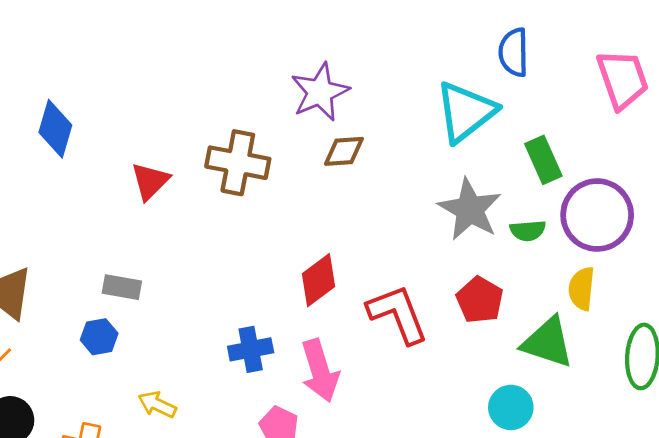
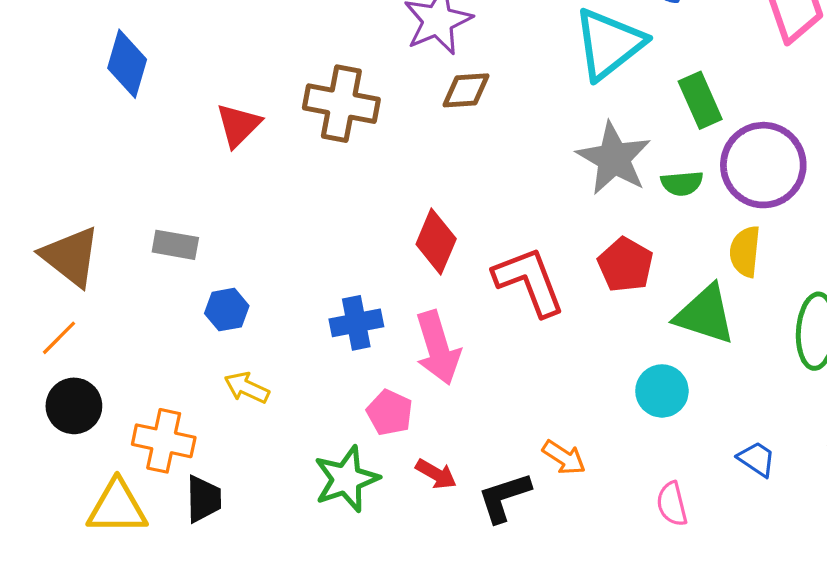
red diamond: (318, 280) -> (436, 241), turned -30
gray rectangle: (122, 287) -> (175, 245), moved
blue hexagon: (99, 337) -> (227, 310), moved

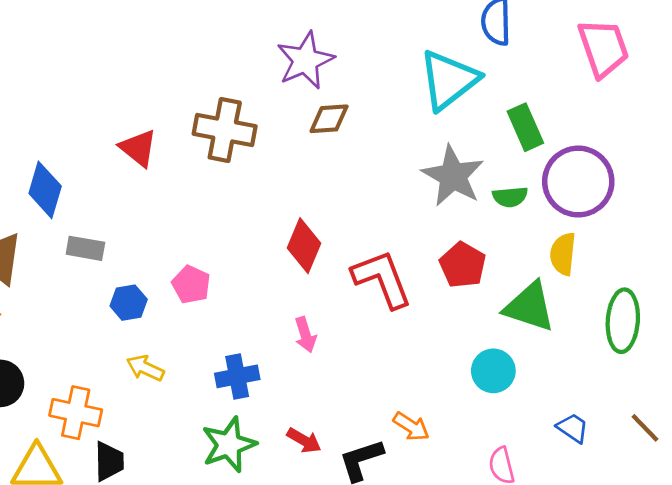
blue diamond: (127, 64) -> (45, 190), moved
red triangle: (238, 125) -> (138, 148), turned -36
blue cross: (356, 323) -> (237, 376), moved
pink arrow: (438, 348) -> (305, 335), size x0.6
pink pentagon: (390, 413) -> (191, 285), moved

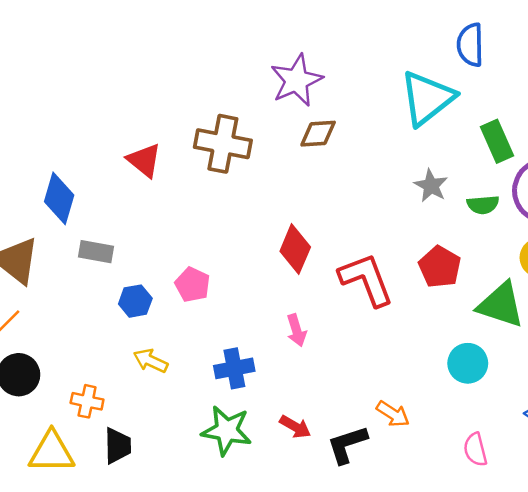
gray star: (453, 176) -> (431, 186), size x0.6
orange cross: (76, 413) -> (87, 401), size x0.7
green star: (229, 445) -> (227, 431), turned 30

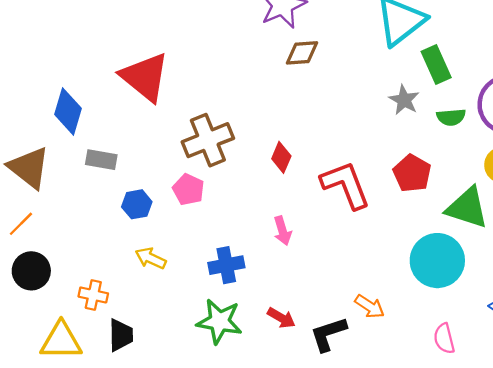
green rectangle: (497, 141) -> (436, 64), moved
brown cross: (223, 144) -> (208, 140), moved, turned -33
red triangle: (144, 160) -> (145, 77), size x1.6
red diamond: (295, 249) -> (281, 157), size x0.7
cyan circle: (468, 363) -> (437, 261), size x1.5

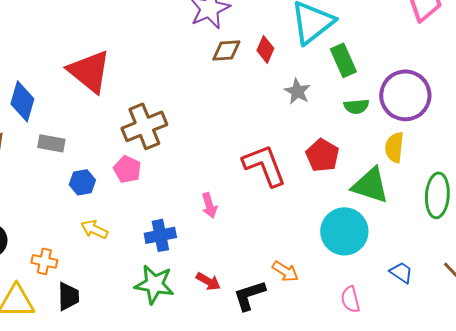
gray star: (404, 100) -> (297, 91), moved
red diamond: (281, 157) -> (265, 49), moved

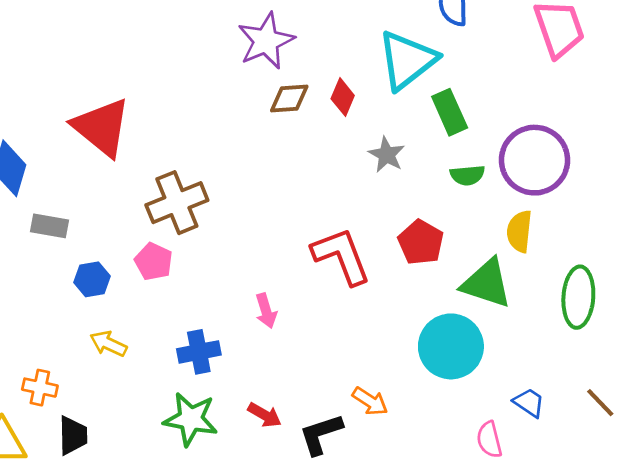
pink semicircle: (350, 299) -> (489, 440), moved

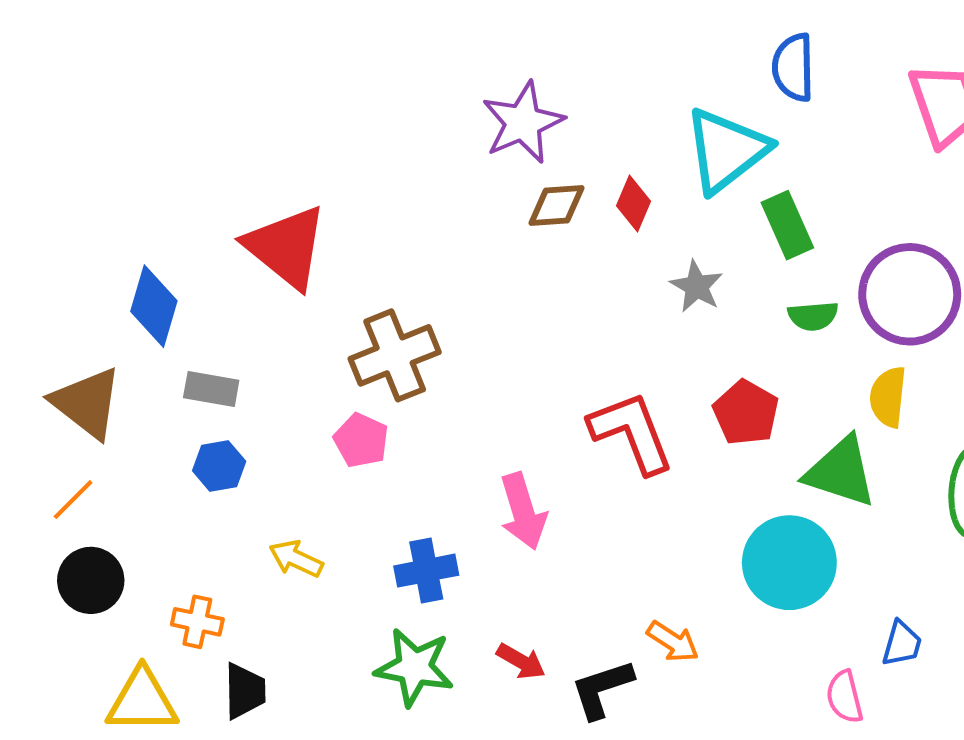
blue hexagon: (92, 279) -> (219, 466), moved
pink arrow: (266, 311) -> (523, 511), size x1.5
blue trapezoid: (529, 403) -> (902, 644), turned 72

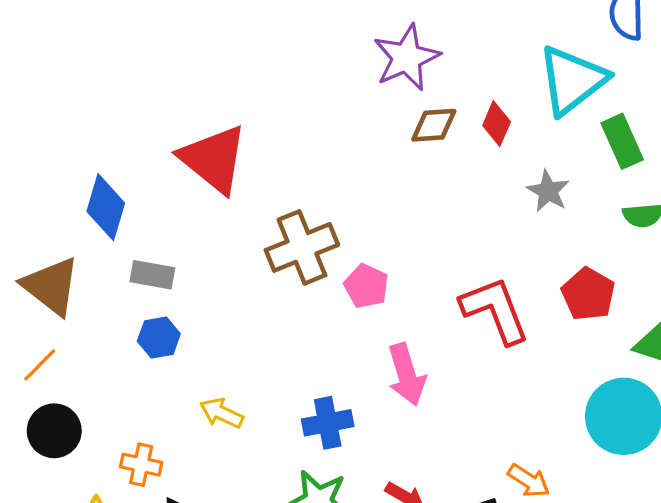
pink pentagon: (361, 440) -> (366, 286), moved

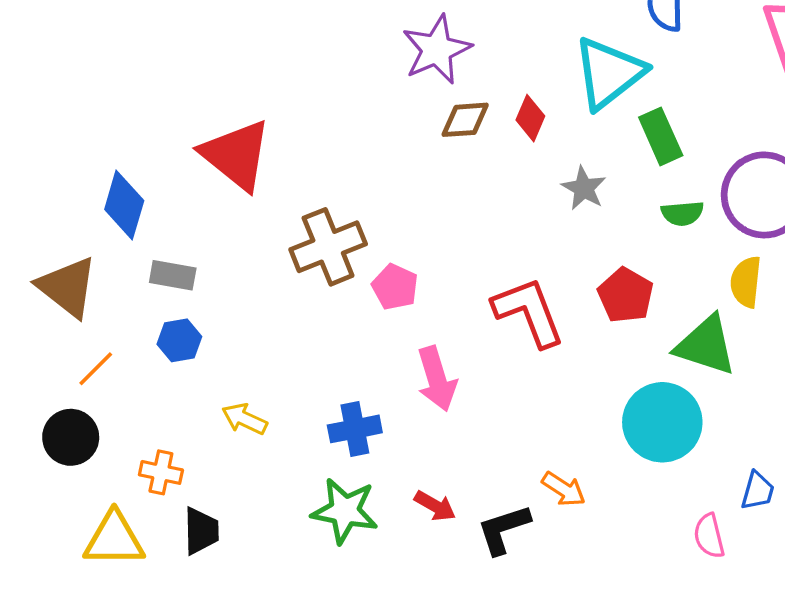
orange line: (40, 365) -> (96, 369), moved

